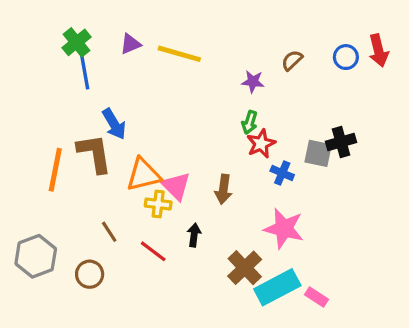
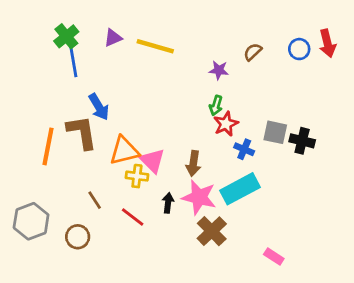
black cross: (341, 142) -> (302, 141), moved, turned 30
pink star: (284, 228) -> (199, 197), moved
cyan rectangle: (277, 287) -> (240, 189), moved

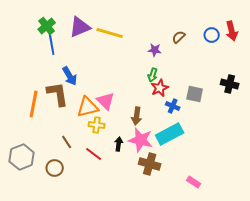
purple triangle: (113, 38) -> (80, 27), size x1.6
black cross: (302, 141) -> (230, 84), moved
pink triangle: (152, 161) -> (106, 101), moved
brown cross: (212, 231) -> (150, 164), turned -30

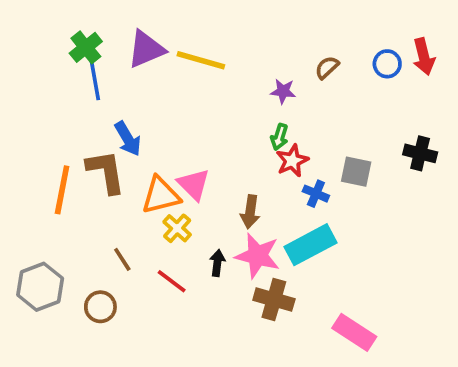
yellow cross: (97, 125) -> (177, 228), turned 35
pink rectangle: (194, 182) -> (354, 332), size x1.6

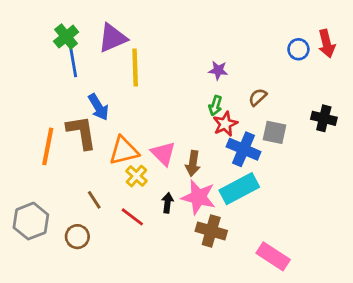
yellow line: (201, 60) -> (135, 68), moved, turned 72
brown semicircle: (327, 67) -> (258, 97), moved
pink triangle: (194, 184) -> (163, 153), moved
blue cross: (316, 194) -> (244, 149), size x1.6

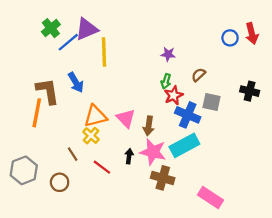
blue line: (73, 62) -> (68, 42), moved, turned 60
brown L-shape: (82, 132) -> (48, 91), moved
yellow cross: (137, 176) -> (91, 136), moved

